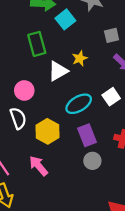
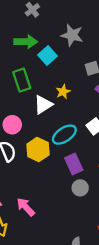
yellow hexagon: (48, 131) -> (38, 149), moved
pink arrow: (38, 166) -> (26, 207), moved

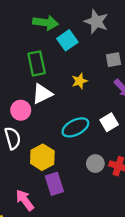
white triangle: (43, 105) -> (42, 94), moved
yellow hexagon: (38, 149) -> (42, 157), moved
purple rectangle: (74, 164) -> (54, 184), moved
gray circle: (80, 188) -> (95, 164), moved

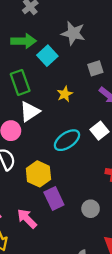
gray circle: (95, 164) -> (91, 209), moved

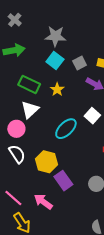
cyan square: (47, 56) -> (55, 60), moved
green rectangle: (20, 82) -> (29, 84), moved, turned -35

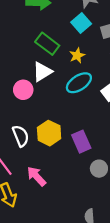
cyan ellipse: (66, 129) -> (79, 83), moved
white semicircle: (17, 154) -> (21, 136), moved
purple rectangle: (63, 181) -> (81, 142), moved

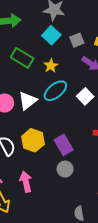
white triangle: (42, 72) -> (28, 101), moved
gray circle: (99, 169) -> (65, 169), moved
pink arrow: (36, 176) -> (26, 182), turned 36

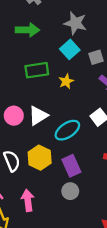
green rectangle: (22, 58) -> (37, 70), turned -45
cyan ellipse: (55, 91) -> (67, 130), moved

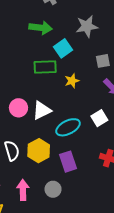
gray star: (75, 23) -> (87, 26), turned -30
cyan square: (70, 49) -> (63, 48), moved
gray circle: (70, 191) -> (53, 189), moved

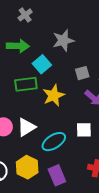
yellow star: (72, 81) -> (54, 95), size x1.5
white square: (99, 118) -> (84, 130), turned 35

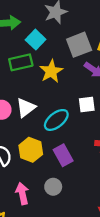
gray square: (82, 73) -> (79, 45), size x1.6

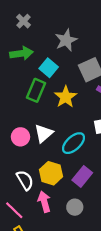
green rectangle: (21, 62) -> (36, 90), turned -50
purple rectangle: (63, 155) -> (82, 176), turned 72
pink arrow: (22, 193) -> (44, 202), moved

